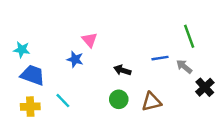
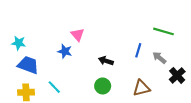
green line: (189, 36) -> (164, 31), turned -54
blue line: (160, 58) -> (138, 50), turned -64
brown triangle: (151, 102) -> (141, 88), moved

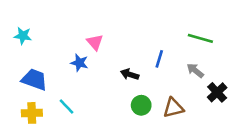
cyan star: (19, 43) -> (23, 36), moved
blue line: (138, 50) -> (159, 59), moved
green circle: (103, 86) -> (141, 105), moved

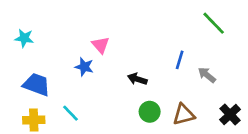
green line: (200, 38) -> (214, 23), moved, turned 30
blue line: (159, 59) -> (180, 60), moved
black cross: (217, 92) -> (230, 114), moved

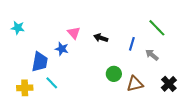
green line: (214, 23) -> (157, 28), moved
black arrow: (137, 79) -> (101, 38), moved
blue trapezoid: (37, 84) -> (40, 62), moved, turned 80
green circle: (150, 112) -> (114, 74), moved

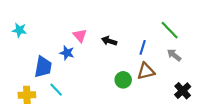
gray arrow: (152, 55) -> (174, 55), moved
brown triangle: (135, 84) -> (146, 71), moved

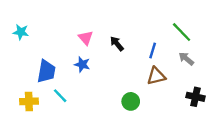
black arrow: (109, 41) -> (117, 44), turned 32
blue star: (67, 53) -> (82, 64), moved
green circle: (123, 80) -> (131, 101), moved
black cross: (183, 91) -> (195, 97), turned -35

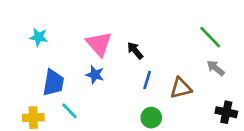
cyan star: (21, 32) -> (39, 37), moved
pink triangle: (86, 38) -> (99, 44), size x1.5
blue line: (153, 51) -> (147, 80), moved

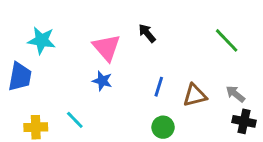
cyan star: (39, 37) -> (42, 40), size x1.4
black arrow: (135, 51) -> (147, 33), moved
gray arrow: (216, 68) -> (235, 94), moved
blue trapezoid: (53, 83) -> (20, 77), moved

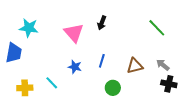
black arrow: (147, 33) -> (102, 23), turned -120
blue star: (102, 81) -> (75, 67), moved
blue line: (159, 87) -> (102, 61), moved

